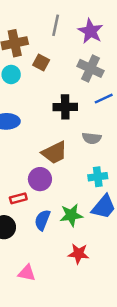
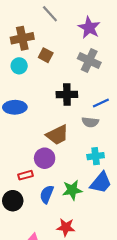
gray line: (56, 25) -> (50, 14), moved, turned -54
blue line: (104, 99) -> (101, 103), moved
red star: (78, 254) -> (66, 227), moved

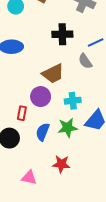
gray semicircle: (90, 122) -> (85, 61), turned 49
cyan cross: (96, 156) -> (73, 101), moved
red rectangle: (25, 175) -> (22, 113), turned -64

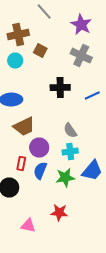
gray semicircle: (85, 61) -> (70, 131), moved
brown trapezoid: (53, 74) -> (24, 127), moved
blue semicircle: (43, 132) -> (40, 171), moved

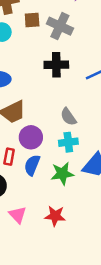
brown square: (40, 51) -> (32, 20), turned -32
gray cross: (81, 56) -> (60, 26), moved
pink triangle: (28, 226) -> (18, 215), moved, turned 35

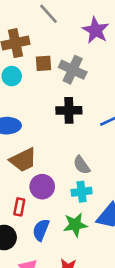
blue semicircle: (32, 165) -> (41, 230), moved

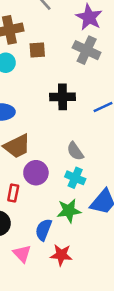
gray cross: (73, 70) -> (87, 50), moved
cyan cross: (82, 192) -> (75, 178), turned 30
blue semicircle: (41, 230) -> (44, 230), moved

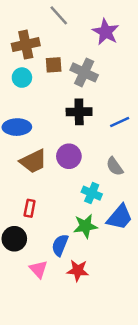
gray cross: (87, 50) -> (84, 72), moved
gray semicircle: (75, 151) -> (115, 166), moved
purple circle: (36, 173) -> (69, 156), moved

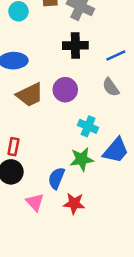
gray semicircle: (115, 166) -> (111, 87), moved
red rectangle: (30, 208) -> (13, 147), moved

